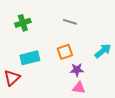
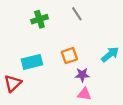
gray line: (70, 22) -> (77, 14), moved, turned 40
green cross: (23, 23) -> (39, 19), moved

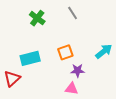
green cross: (39, 19) -> (37, 18), turned -35
pink triangle: (84, 94) -> (71, 89), moved

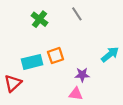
orange square: (65, 52) -> (56, 56), moved

